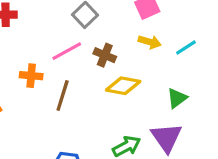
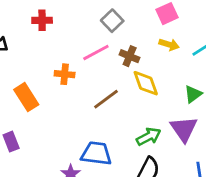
yellow diamond: (123, 86) -> (146, 83), turned 60
brown line: (63, 95) -> (106, 99), moved, turned 36

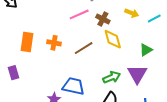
orange cross: (65, 74) -> (54, 43), moved
orange rectangle: (26, 97) -> (27, 42), turned 36

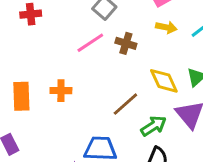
yellow diamond: (113, 39) -> (164, 81), moved
brown line: (84, 48) -> (125, 104), moved

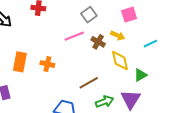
yellow arrow: (166, 27) -> (118, 36), moved
yellow diamond: (164, 81) -> (120, 61), moved

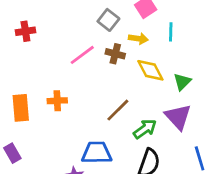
gray square: (89, 15) -> (108, 20), moved
cyan line: (150, 44) -> (171, 32), moved, turned -48

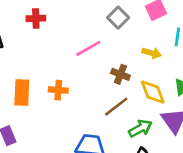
yellow arrow: (138, 39) -> (152, 53), moved
brown cross: (115, 54) -> (120, 74), moved
yellow diamond: (150, 70) -> (153, 92), moved

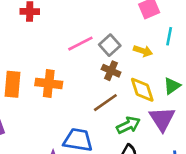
gray square: (118, 18) -> (110, 45), moved
orange cross: (58, 90) -> (49, 83), size x1.4

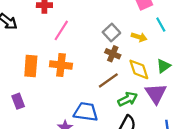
cyan line: (169, 36) -> (161, 25), turned -40
pink line: (80, 44) -> (61, 30), moved, turned -30

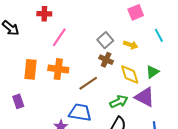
cyan line: (161, 25) -> (159, 35), moved
brown line: (108, 80) -> (88, 83), moved
purple triangle: (156, 94) -> (145, 97), turned -30

